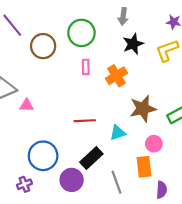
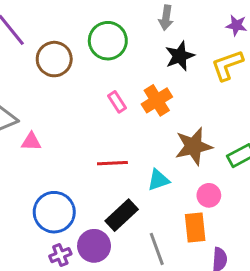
pink rectangle: (86, 67) -> (117, 102), moved, turned -32
purple cross: (24, 184) -> (60, 255), moved

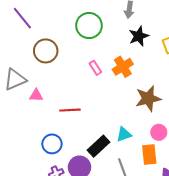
brown circle: (54, 59) -> (46, 51), moved
red line: (112, 163) -> (70, 110), moved
cyan triangle: (158, 180) -> (124, 134), moved
blue circle: (54, 212) -> (52, 144), size x0.7

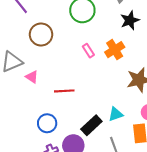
pink triangle: (36, 95) -> (32, 77), turned 32

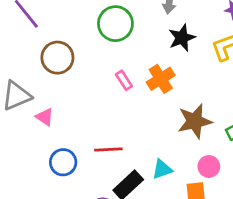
red line: (64, 91) -> (108, 150), moved
blue circle: (47, 123) -> (63, 162), moved

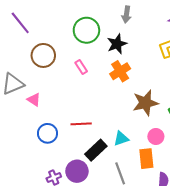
black star: (182, 38) -> (117, 44), moved
pink rectangle: (124, 80) -> (81, 67), moved

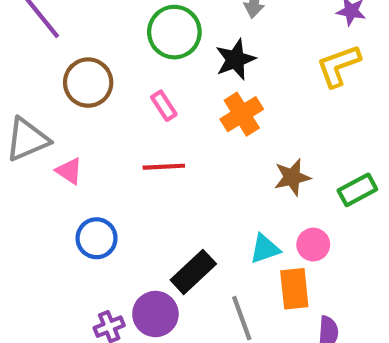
brown star: (145, 103) -> (292, 177), size x0.7
red line: (81, 124) -> (164, 167), moved
cyan triangle: (121, 139) -> (265, 249), moved

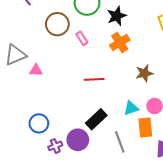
brown circle: (88, 83) -> (57, 24), moved
red line: (164, 167) -> (94, 79), moved
pink triangle: (69, 171) -> (36, 70), turned -32
blue circle: (97, 238) -> (39, 123), moved

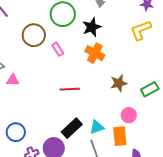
orange cross: (120, 43) -> (95, 53), turned -30
cyan triangle: (131, 108) -> (97, 127), moved

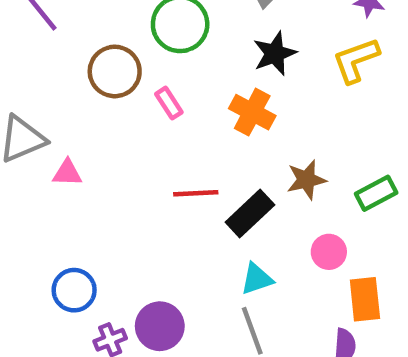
black star: (92, 27) -> (275, 53), moved
black rectangle: (72, 128) -> (250, 214), moved
orange rectangle: (120, 136) -> (365, 299), moved

